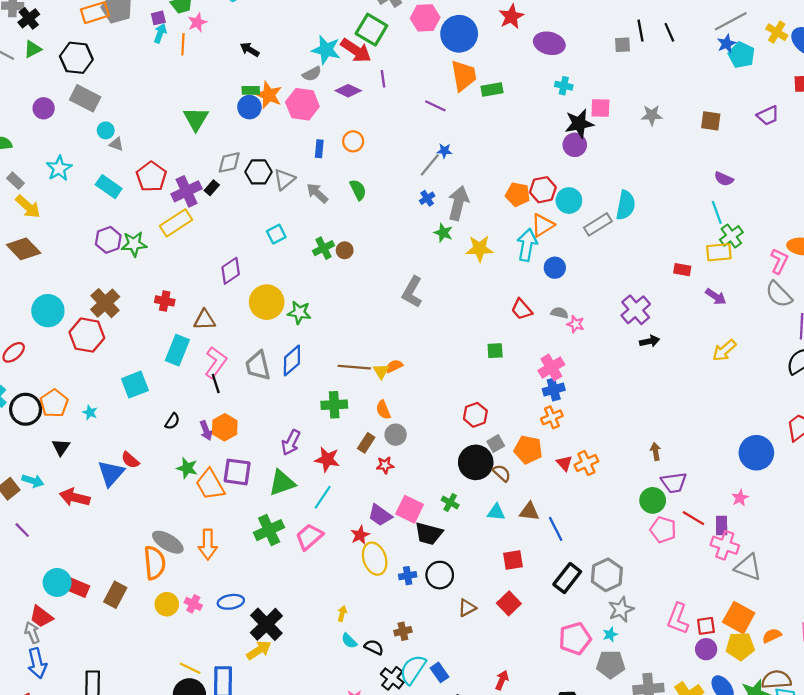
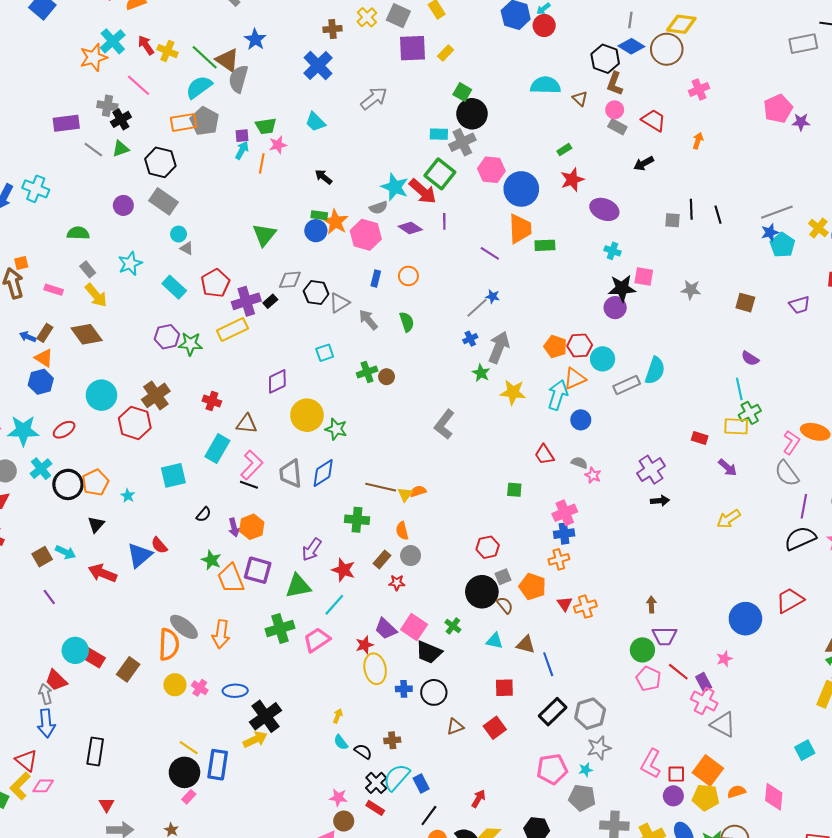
black line: (216, 383) -> (249, 485), turned -60
purple rectangle: (722, 525) -> (704, 682), turned -36

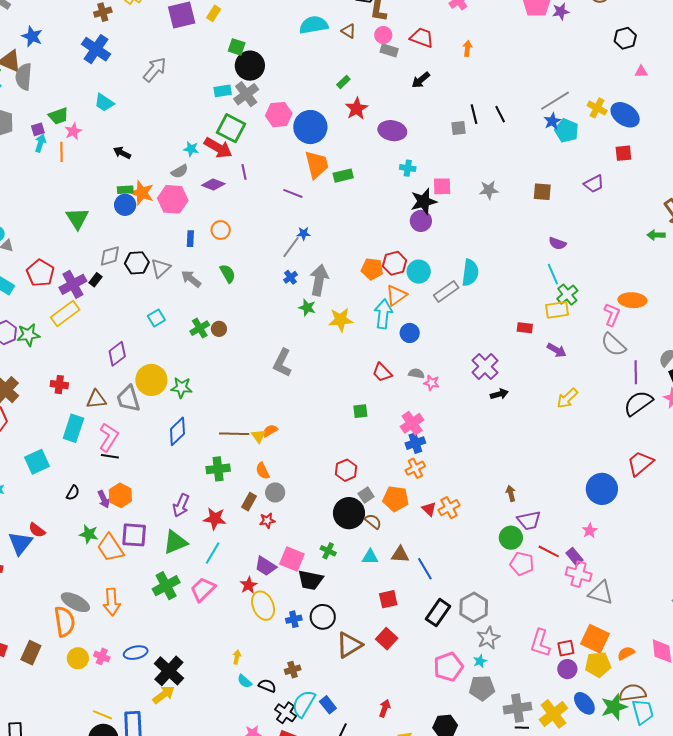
cyan star: (395, 187) -> (191, 149), size x0.6
gray trapezoid: (291, 473) -> (128, 399), moved
brown triangle: (455, 727) -> (349, 645), size x1.6

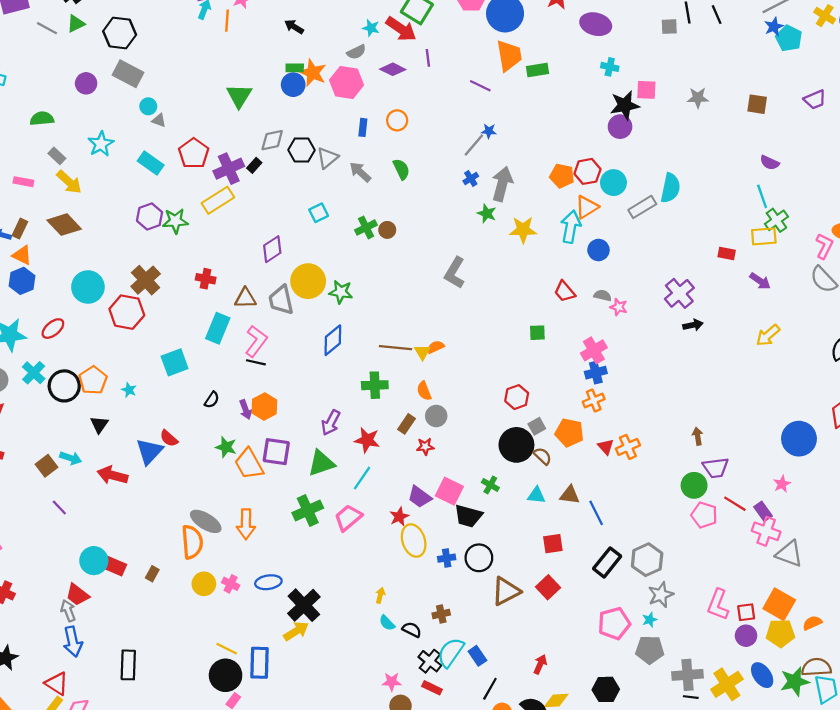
brown rectangle: (31, 653) -> (152, 574), size x0.6

